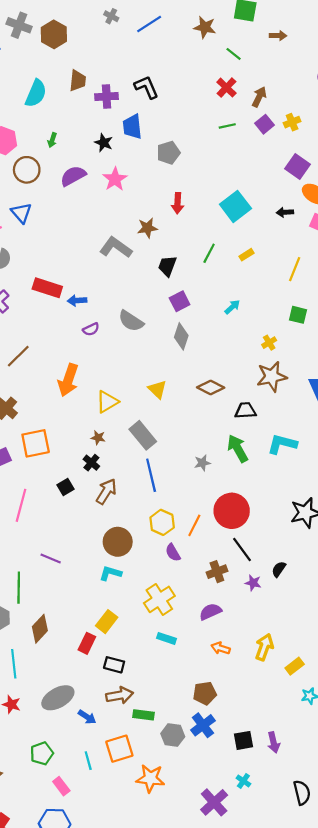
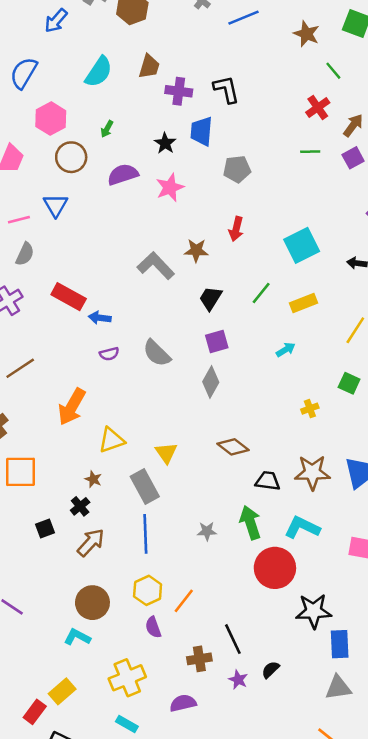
yellow rectangle: (247, 255) -> (304, 303), size x1.5
cyan arrow: (232, 307) -> (286, 350), moved
brown star: (272, 377) -> (312, 472), moved
yellow triangle: (157, 389) -> (166, 453), moved
red circle: (232, 511) -> (275, 568), moved

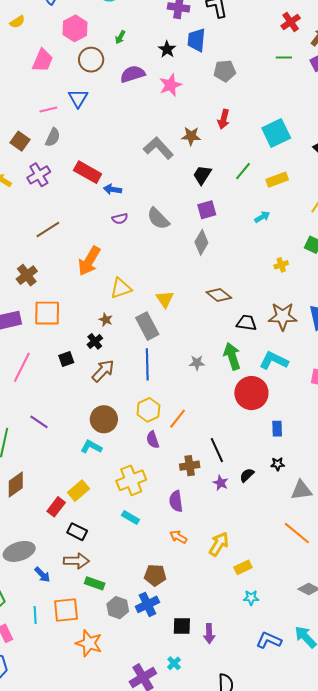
black star: (314, 611) -> (278, 464), moved, size x0.5
blue rectangle: (340, 644) -> (277, 429), moved, size x0.7
purple semicircle: (183, 703) -> (176, 501), turned -85

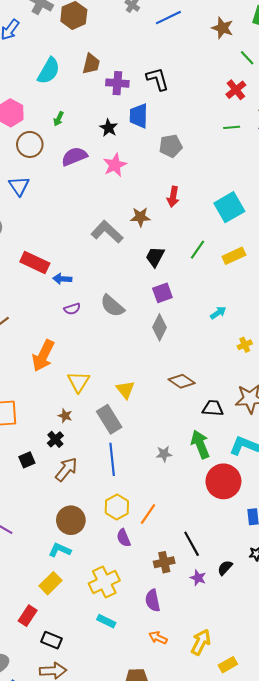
cyan arrow: (262, 217) -> (218, 313), moved
yellow triangle: (121, 288) -> (79, 382), turned -35
yellow rectangle: (78, 491) -> (50, 583), moved

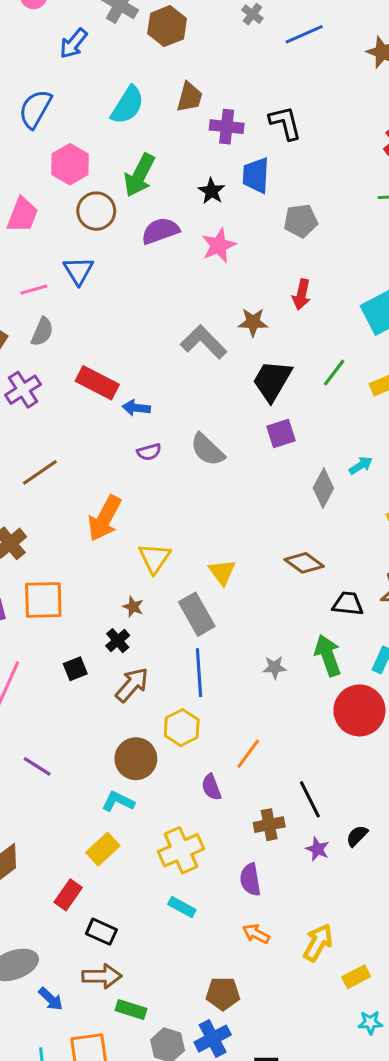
green arrow: (59, 119) -> (139, 175), size x2.0
black trapezoid: (155, 257) -> (272, 381), size x1.4
gray diamond: (159, 327) -> (323, 488), moved
yellow hexagon: (117, 507) -> (182, 728), moved

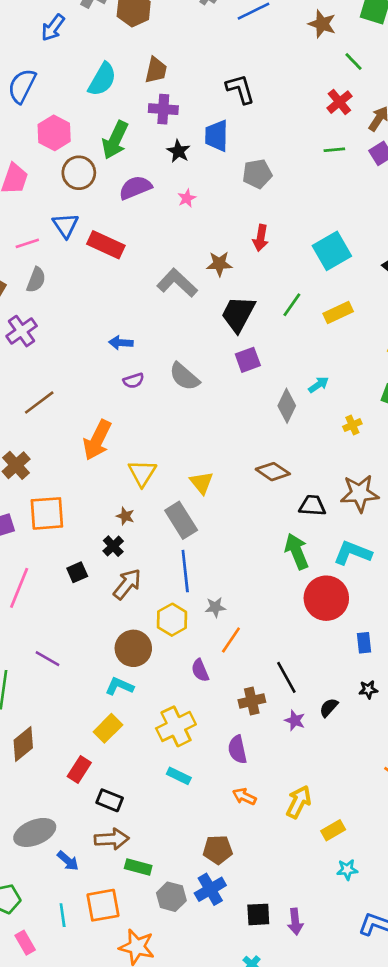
purple cross: (227, 127) -> (163, 109), moved
pink star: (219, 245) -> (187, 198), size x0.6
red rectangle: (97, 383) -> (106, 245), moved
gray star: (275, 667) -> (215, 607), moved

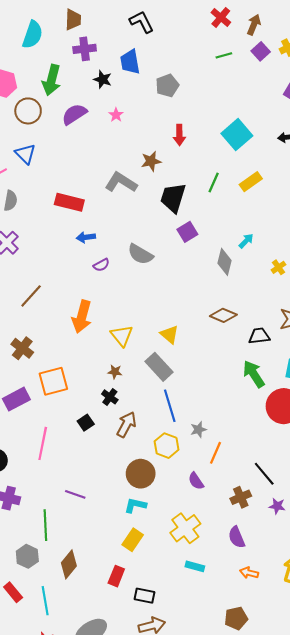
red rectangle: (106, 245) -> (69, 202), moved

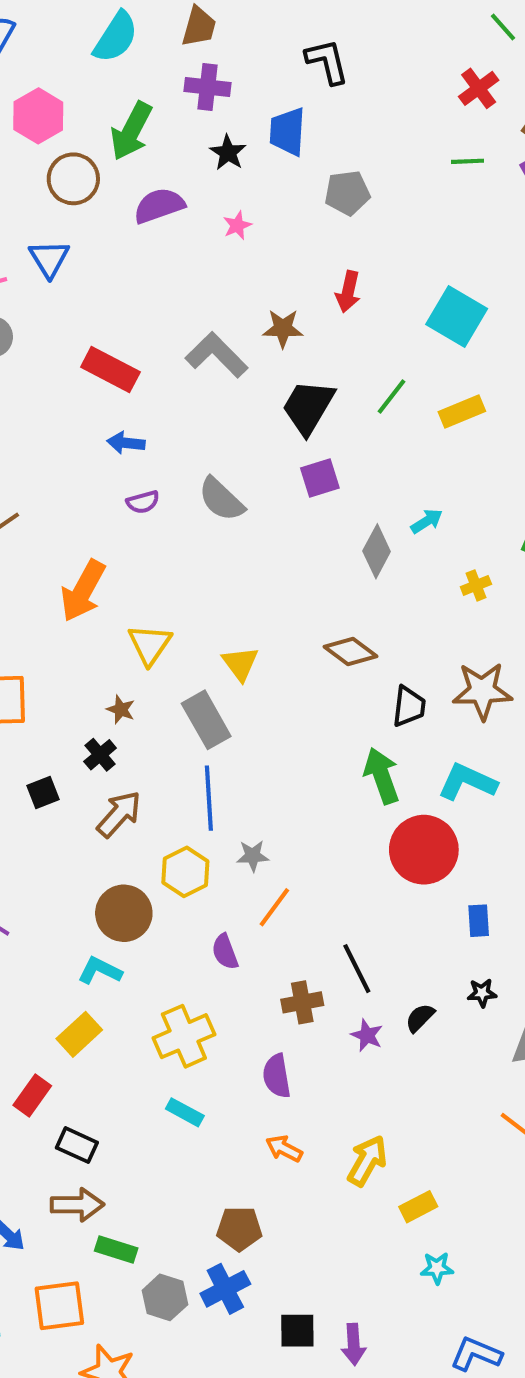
cyan square: (237, 135) -> (457, 316), turned -32
black trapezoid: (259, 336) -> (409, 706), turned 90

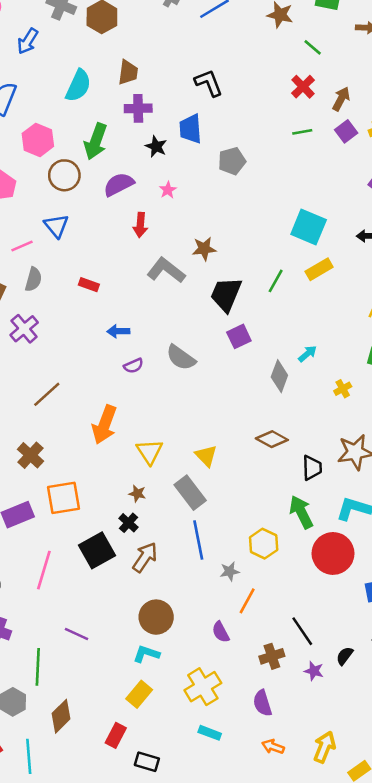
red arrow: (348, 292) -> (140, 225), moved
red rectangle: (110, 369) -> (89, 285), moved, size x0.6
yellow rectangle: (462, 411) -> (319, 269), moved
black square: (43, 792) -> (97, 550), size x1.8
yellow hexagon: (185, 872) -> (264, 544), moved

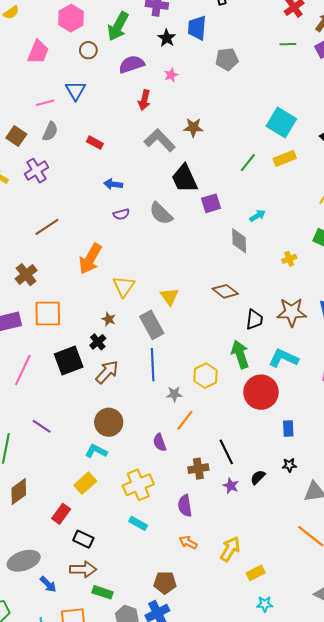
brown circle: (64, 175) -> (88, 50), size x0.7
black trapezoid: (226, 294) -> (185, 179), moved, turned -56
cyan arrow: (307, 354) -> (258, 216), moved
gray diamond: (279, 376) -> (239, 241), turned -30

